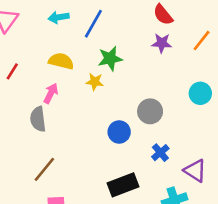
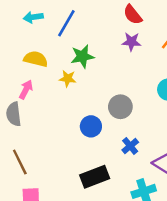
brown line: (44, 169) -> (20, 162), turned -65

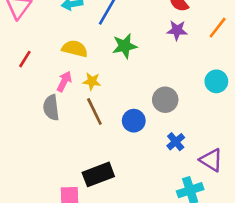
yellow star: (68, 79) -> (92, 81), moved
brown line: (20, 162) -> (94, 112), moved
black rectangle: (95, 177) -> (98, 174), moved

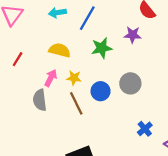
purple star: (177, 30) -> (133, 35), moved
gray circle: (165, 100) -> (130, 83), moved
blue circle: (134, 121) -> (101, 91), moved

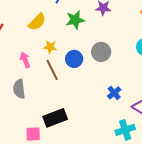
yellow semicircle: (60, 50) -> (37, 22), turned 120
pink arrow: (51, 78) -> (25, 60), moved, turned -49
gray semicircle: (40, 100) -> (19, 89), moved

